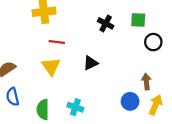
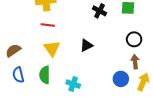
red line: (57, 42) -> (48, 25), moved
black circle: (153, 42) -> (134, 39), moved
green semicircle: (43, 109) -> (45, 75), moved

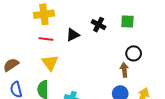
black triangle: (86, 45) -> (73, 35), moved
brown arrow: (135, 62) -> (124, 70), moved

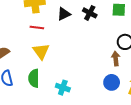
black triangle: (73, 35) -> (64, 14), moved

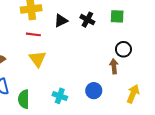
green semicircle: (34, 78) -> (24, 99), moved
blue circle: (112, 82) -> (94, 91), moved

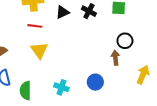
yellow arrow: (133, 94) -> (143, 75), moved

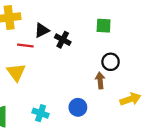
black cross: (89, 11) -> (63, 40), moved
red line: (35, 26) -> (25, 45), moved
yellow arrow: (143, 75) -> (130, 99), turned 48

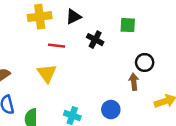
green square: (104, 26) -> (128, 25), moved
black triangle: (42, 30) -> (73, 17), moved

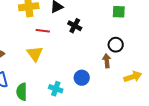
green square: (128, 25) -> (119, 12), moved
blue circle: (111, 110) -> (82, 78), moved

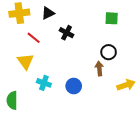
red line: (43, 31) -> (34, 38), turned 32
cyan cross: (56, 89) -> (44, 83), moved

